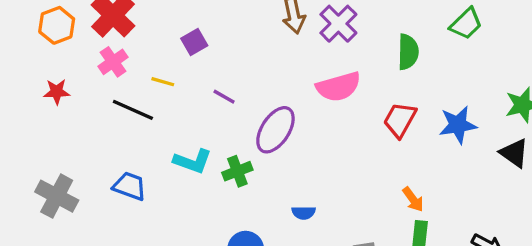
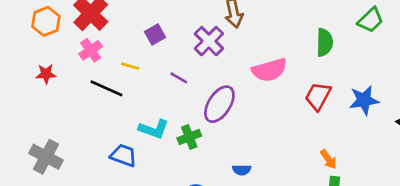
purple cross: (338, 24) -> (209, 41), moved
blue trapezoid: (130, 186) -> (124, 155), moved

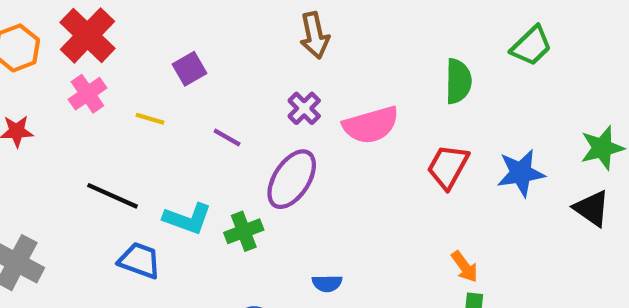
purple cross: (209, 41) -> (304, 108), moved, size x0.7
black line: (106, 88) -> (112, 196), moved

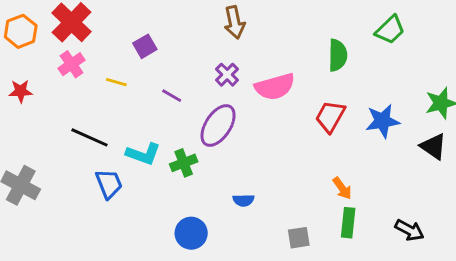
blue trapezoid: (140, 260) -> (109, 184), turned 48

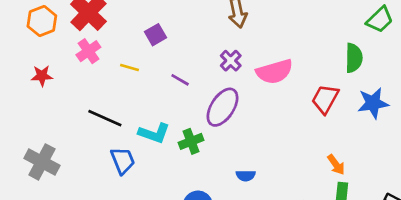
green semicircle: (338, 55) -> (354, 58), moved

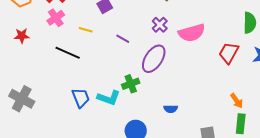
black line: (105, 118) -> (68, 53), moved
cyan L-shape: (154, 133) -> (109, 98), moved

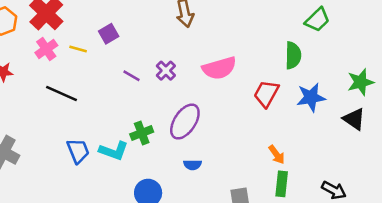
purple cross: (160, 25) -> (166, 71), moved
yellow line: (86, 30) -> (78, 49), moved
purple ellipse: (154, 59) -> (185, 122), moved

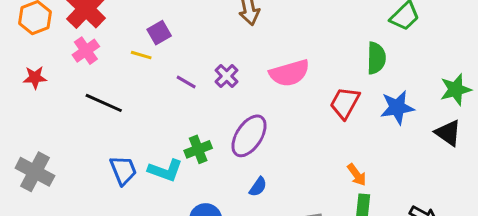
yellow line: (78, 49) -> (141, 55), moved
blue semicircle: (193, 165) -> (258, 187), turned -54

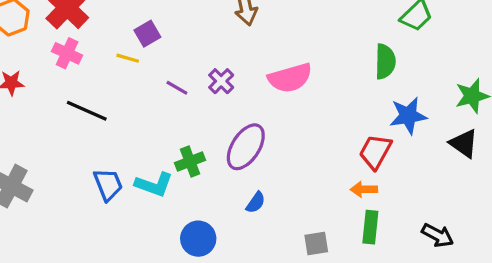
pink cross: (86, 51) -> (67, 53), turned -30
red trapezoid: (345, 103) -> (375, 152), moved
orange arrow: (357, 175) -> (364, 189), turned 125

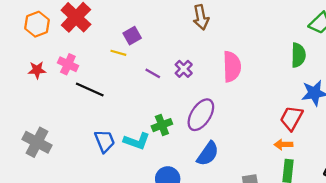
pink cross: (67, 53) -> (68, 64), moved
pink semicircle: (290, 78) -> (232, 67), turned -76
blue semicircle: (256, 203) -> (208, 154), size x1.6

